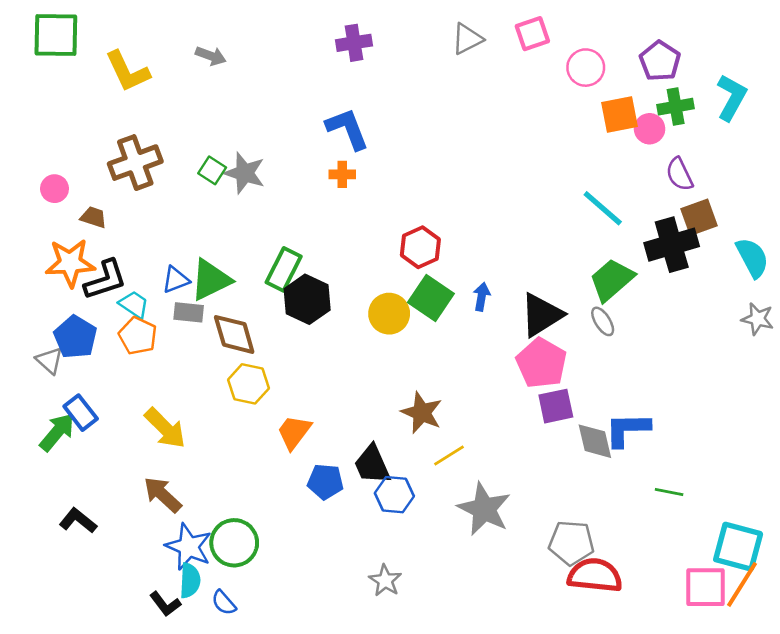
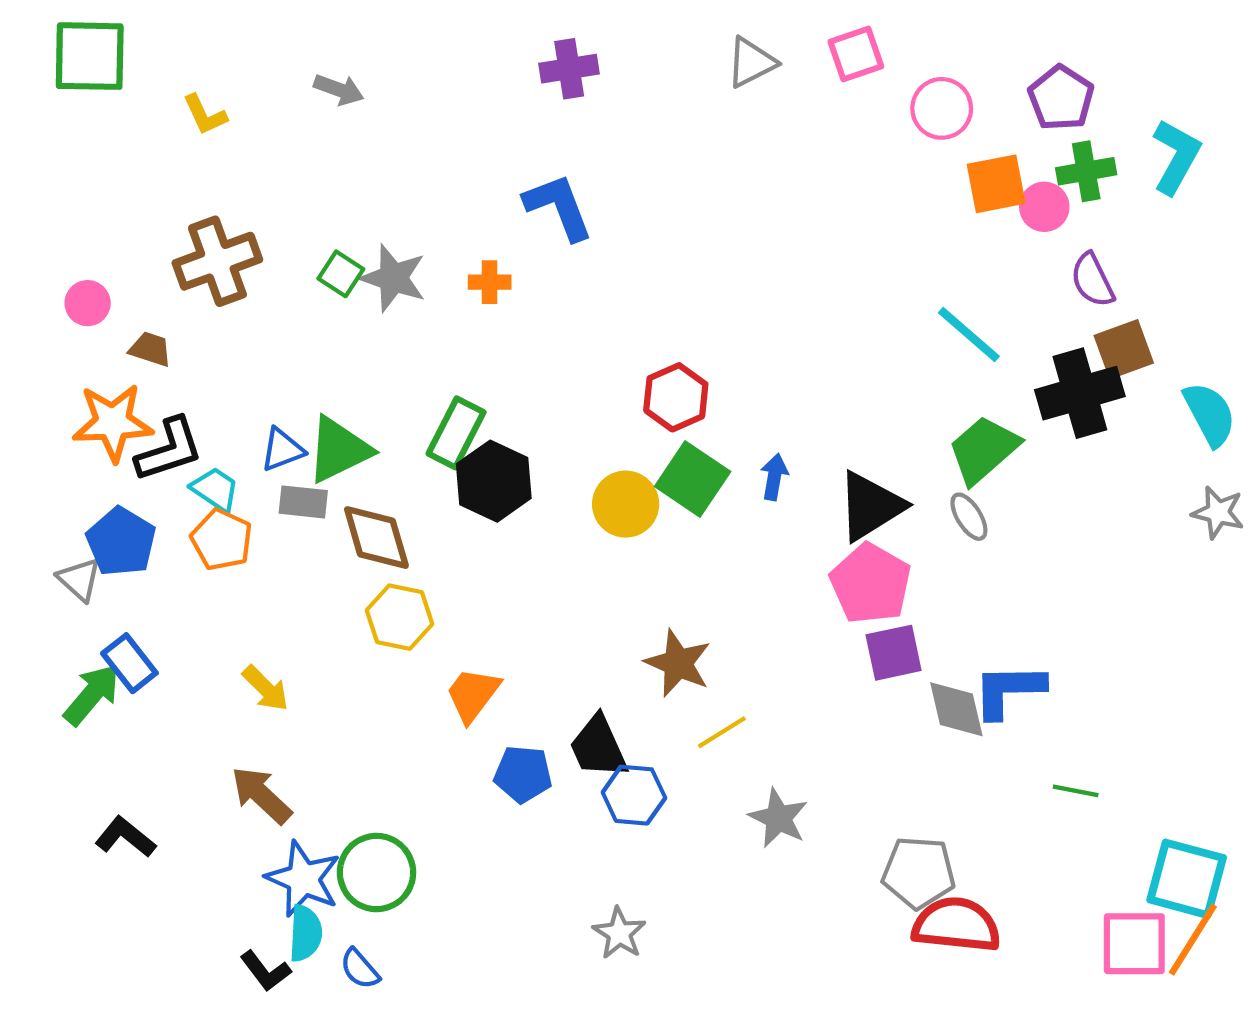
yellow L-shape: (127, 71) -> (205, 115), size x0.6
orange cross: (342, 174) -> (490, 282), moved
yellow arrow: (165, 428) -> (266, 688), size x0.7
gray star: (484, 509) -> (778, 818), size x0.7

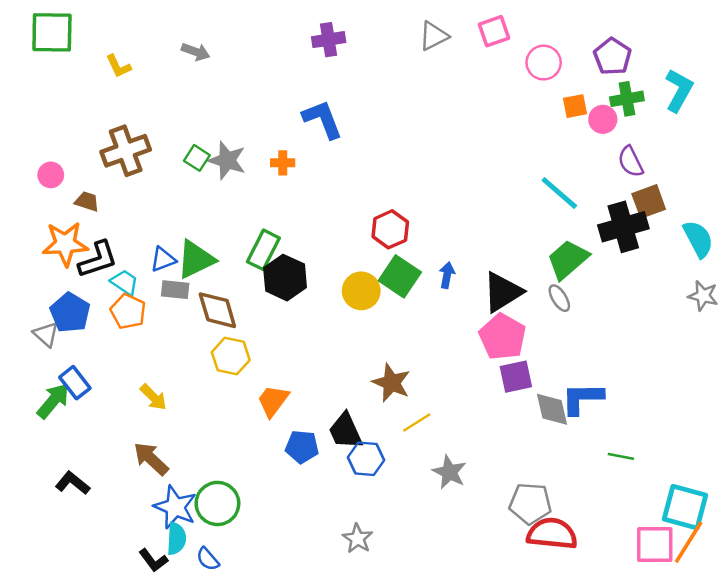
orange square: (996, 184) -> (575, 106), size x0.7

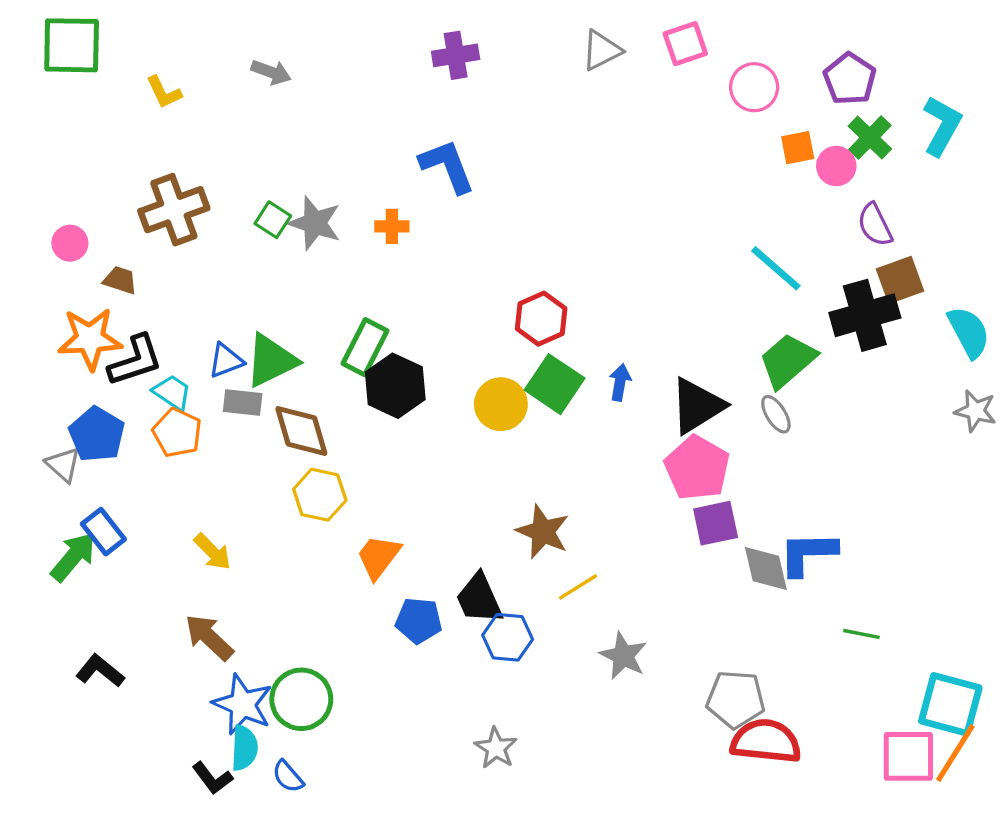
green cross: (627, 99) -> (870, 138), turned -36

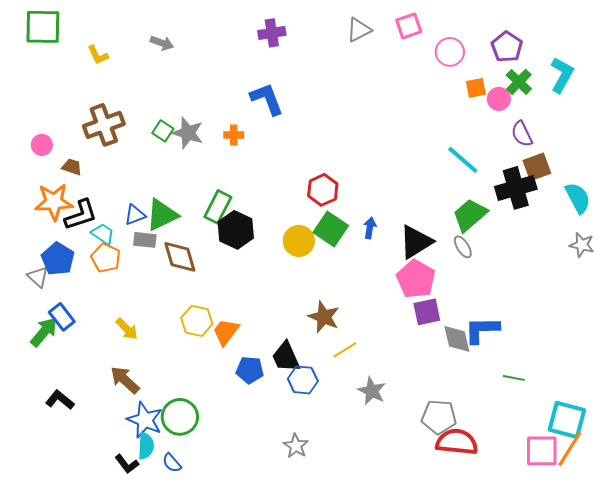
yellow hexagon: (320, 495) -> (197, 321), moved

